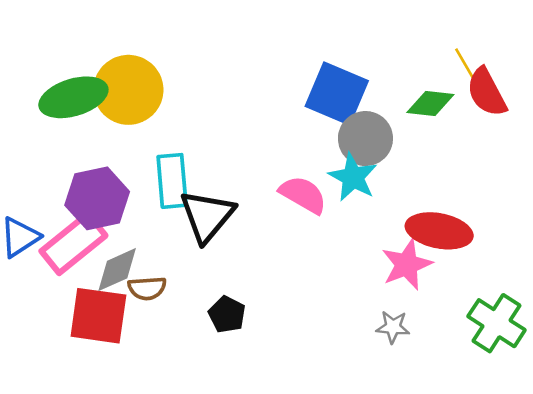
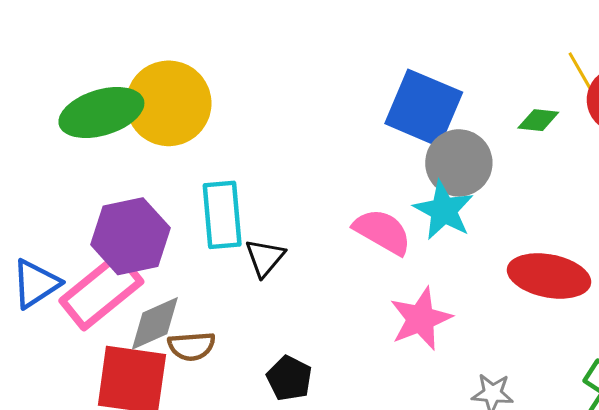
green diamond: (430, 104) -> (538, 120), size x0.7
black triangle: (207, 216) -> (265, 258), size x0.6
pink star: (407, 265) -> (421, 319), moved

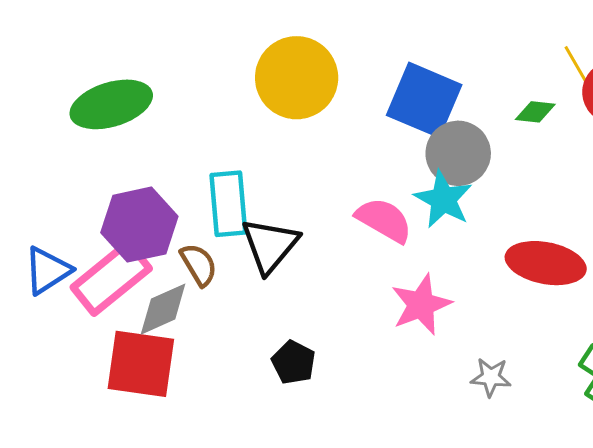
yellow circle: (169, 103) -> (297, 78), moved
black triangle: (265, 258) -> (270, 245), size x1.5
brown semicircle: (192, 346) -> (199, 265), moved, turned -117

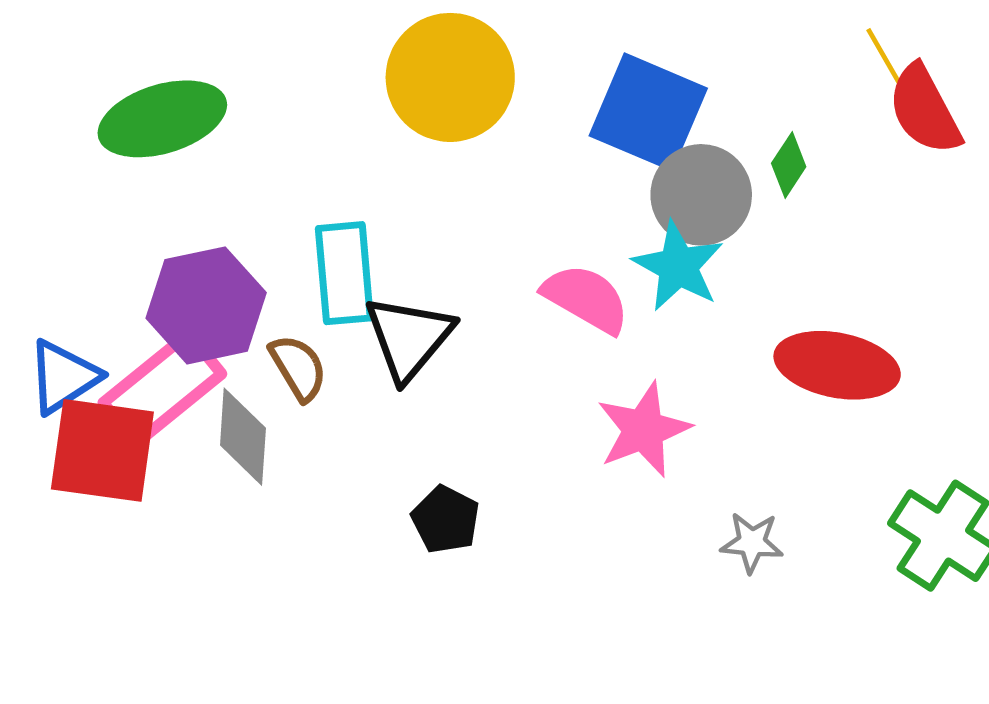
green diamond: (535, 112) -> (789, 165), moved, turned -63
gray diamond: (163, 309) -> (243, 437), turned -62
red square: (141, 364) -> (102, 450), moved

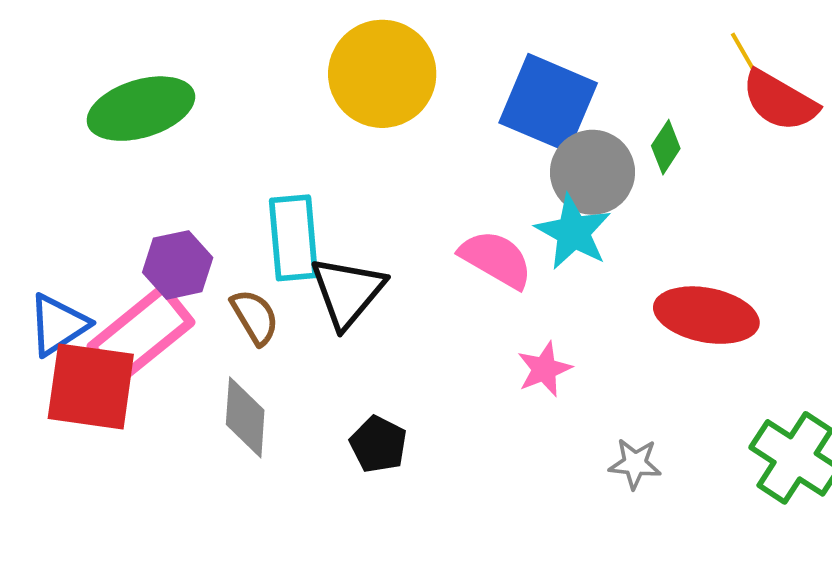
red semicircle: (925, 110) -> (780, 101), turned -32
purple hexagon: (206, 305) -> (178, 265), size x0.7
pink star: (644, 430) -> (544, 369), size x0.7
gray diamond: (243, 437) -> (245, 417), moved

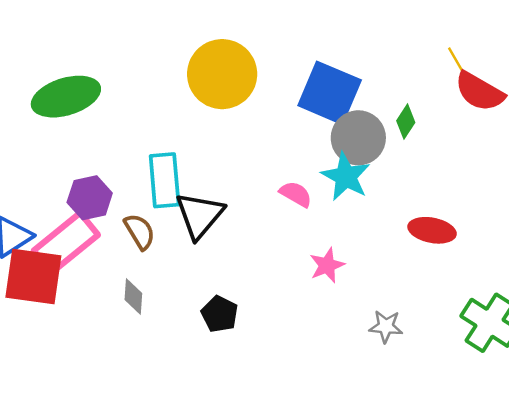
pink semicircle: (496, 259) -> (296, 194), size x0.7
red ellipse: (706, 315) -> (432, 230), size x0.7
gray diamond: (245, 417) -> (133, 297), size x0.7

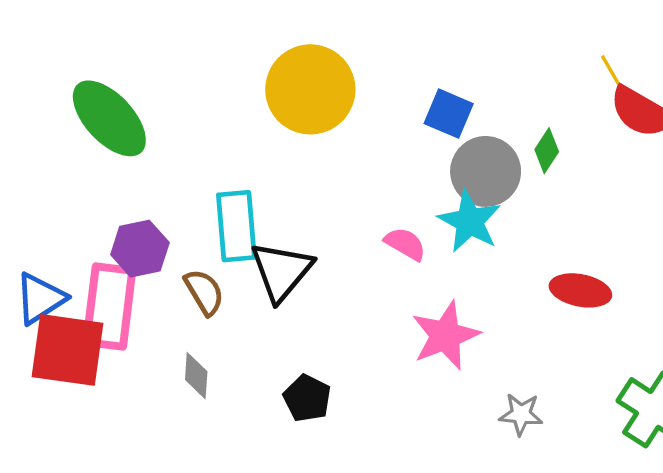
blue square: (330, 93) -> (449, 114), size x0.6
green ellipse: (66, 97) -> (109, 118), turned 64
pink rectangle: (66, 243) -> (109, 307), turned -44
pink star: (327, 265) -> (445, 335), size x1.5

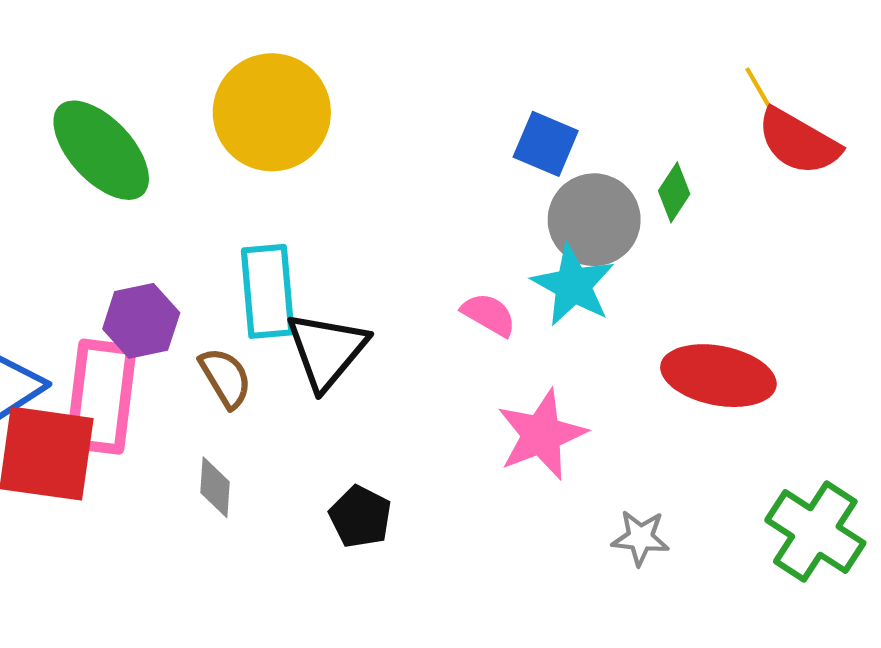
yellow circle: (310, 89) -> (272, 112), moved
red ellipse: (580, 290) -> (718, 376), size x1.4

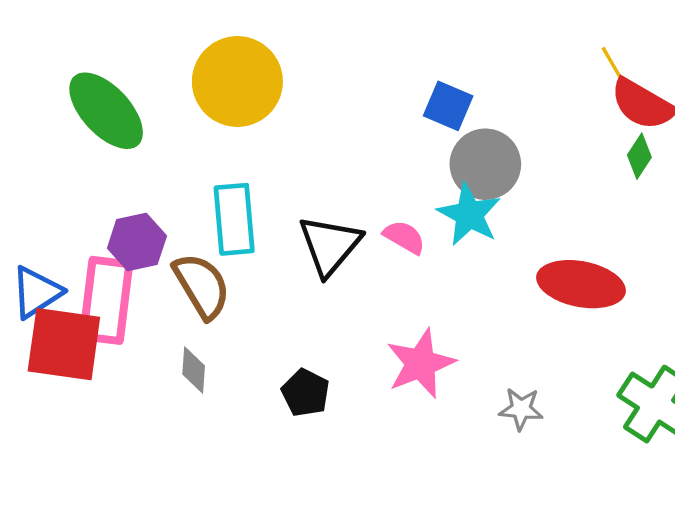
green diamond: (674, 192) -> (639, 156), moved
black triangle: (327, 350) -> (330, 245), moved
brown semicircle: (225, 378) -> (202, 286), size x1.4
pink star: (541, 435) -> (421, 364), moved

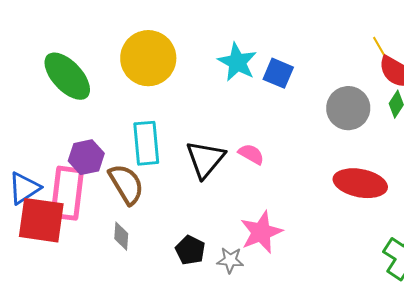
gray circle: (485, 164) -> (348, 108), moved
cyan star: (469, 214) -> (237, 62), moved
gray star: (521, 409) -> (230, 260), moved

